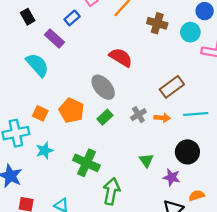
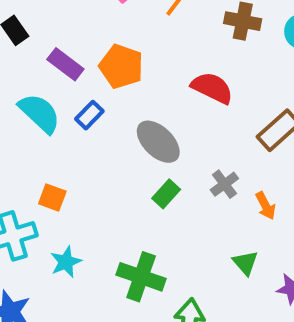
blue rectangle: (72, 18) -> (89, 115), moved
red semicircle: (121, 57) -> (212, 88), moved
orange pentagon: (71, 111) -> (121, 66), moved
orange arrow: (162, 118) -> (266, 206), moved, turned 63

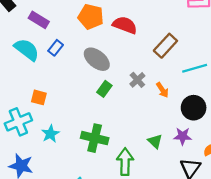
orange pentagon: (121, 66) -> (91, 17), moved
green triangle: (245, 263) -> (155, 141), moved

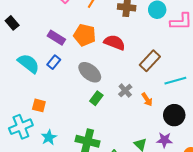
purple rectangle: (39, 20) -> (56, 38), moved

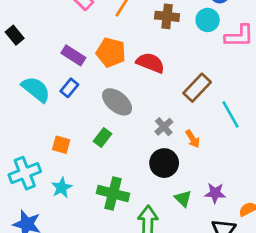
cyan line: (175, 81) -> (231, 114), turned 75
green rectangle: (96, 98) -> (102, 137), moved
orange square: (39, 105) -> (61, 145), moved
black circle: (174, 115) -> (164, 163), moved

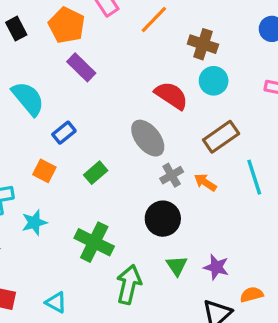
cyan circle: (208, 20) -> (214, 81), moved
orange pentagon: (111, 52) -> (67, 25), moved
blue rectangle: (69, 88) -> (64, 133), moved
gray ellipse: (117, 102) -> (148, 138), moved
orange arrow: (193, 139) -> (205, 182), moved, turned 144

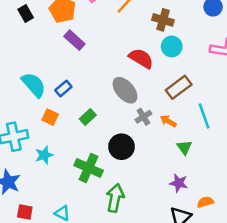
cyan semicircle: (28, 99) -> (34, 85), moved
black circle: (163, 219) -> (122, 147), moved
green triangle: (177, 266) -> (184, 147), moved

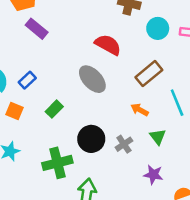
cyan circle: (172, 46) -> (158, 28), moved
gray cross: (143, 117) -> (124, 144), moved
green cross: (89, 168) -> (57, 163), turned -36

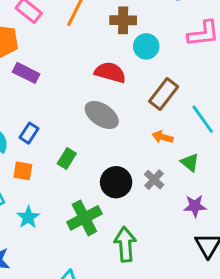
cyan circle: (158, 28) -> (146, 46), moved

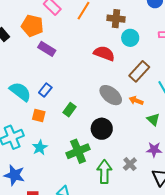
gray ellipse: (102, 115) -> (111, 95), moved
gray cross: (154, 180) -> (130, 164), moved

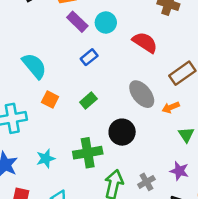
cyan circle: (130, 38) -> (106, 22), moved
blue rectangle: (45, 90) -> (89, 57), moved
orange arrow: (136, 101) -> (171, 107), turned -56
cyan star: (40, 148) -> (46, 158), moved

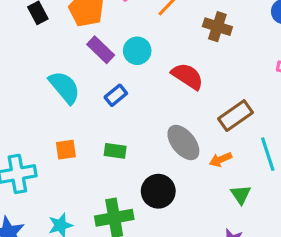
cyan semicircle: (34, 66) -> (64, 87), moved
orange square: (50, 99) -> (66, 150), turned -35
green rectangle: (88, 101) -> (115, 151), turned 49

